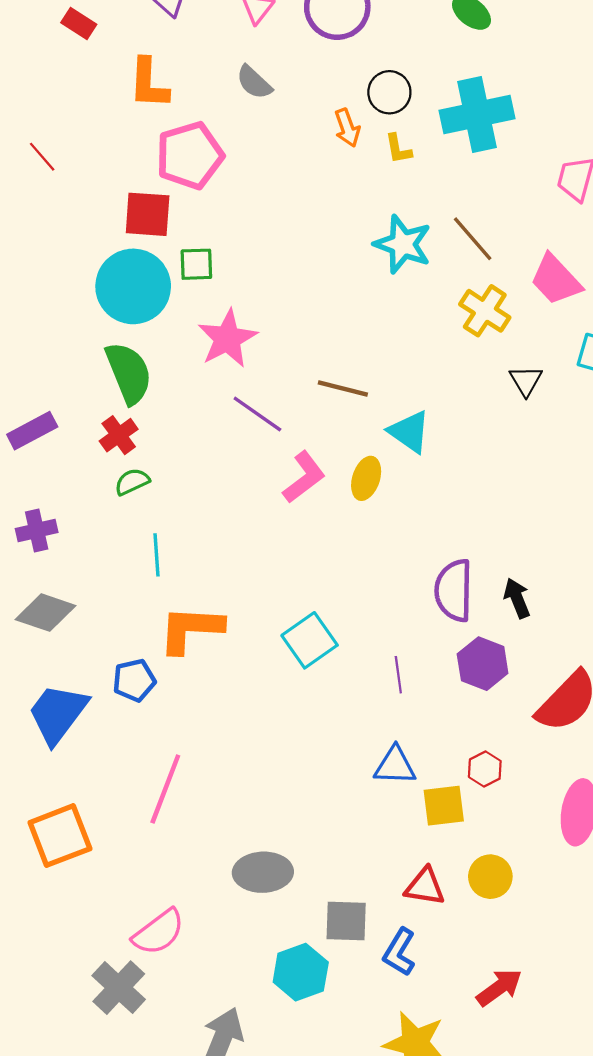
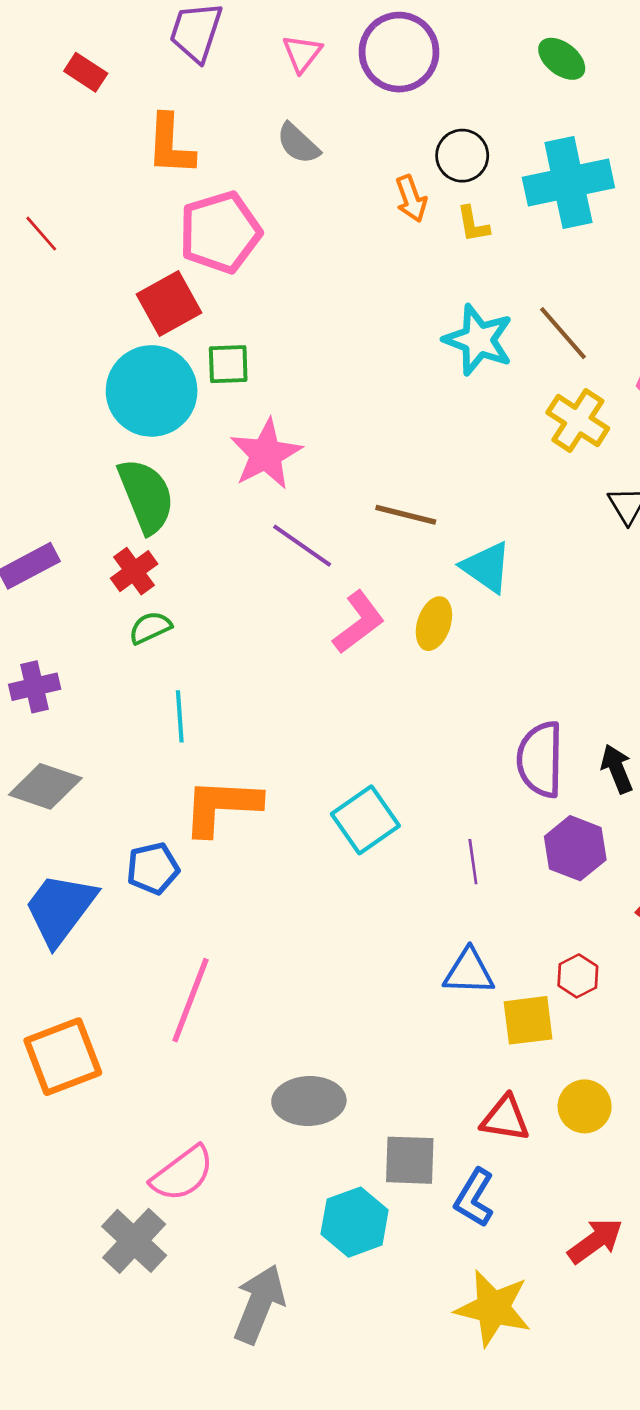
red square: (148, 214) -> (169, 304), turned -33

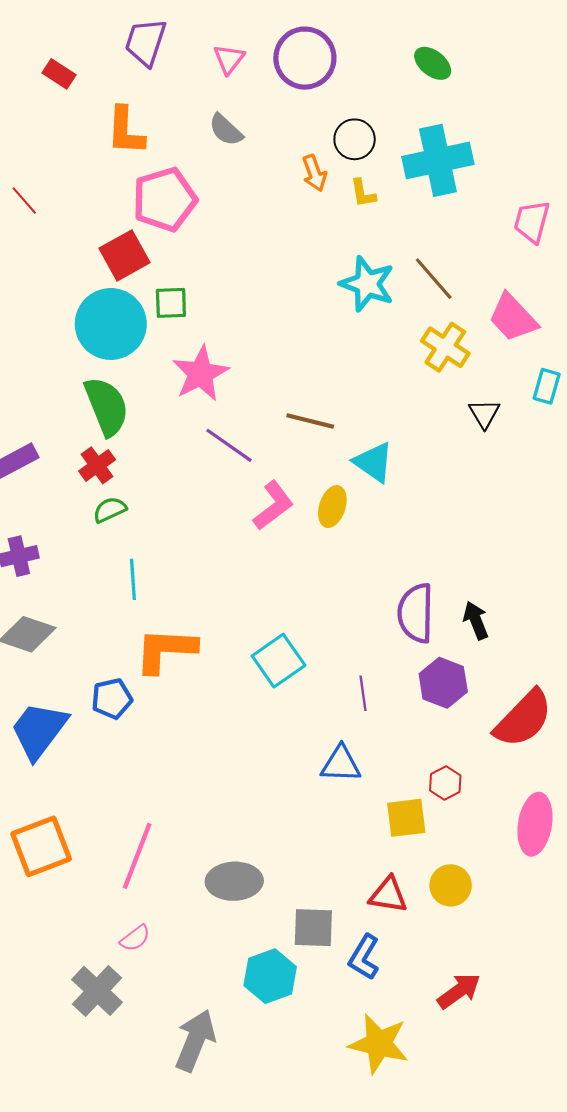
blue triangle: (469, 972) -> (341, 764), moved
pink line: (191, 1000) -> (137, 856), moved
pink semicircle: (182, 1174) -> (135, 938), size x0.6

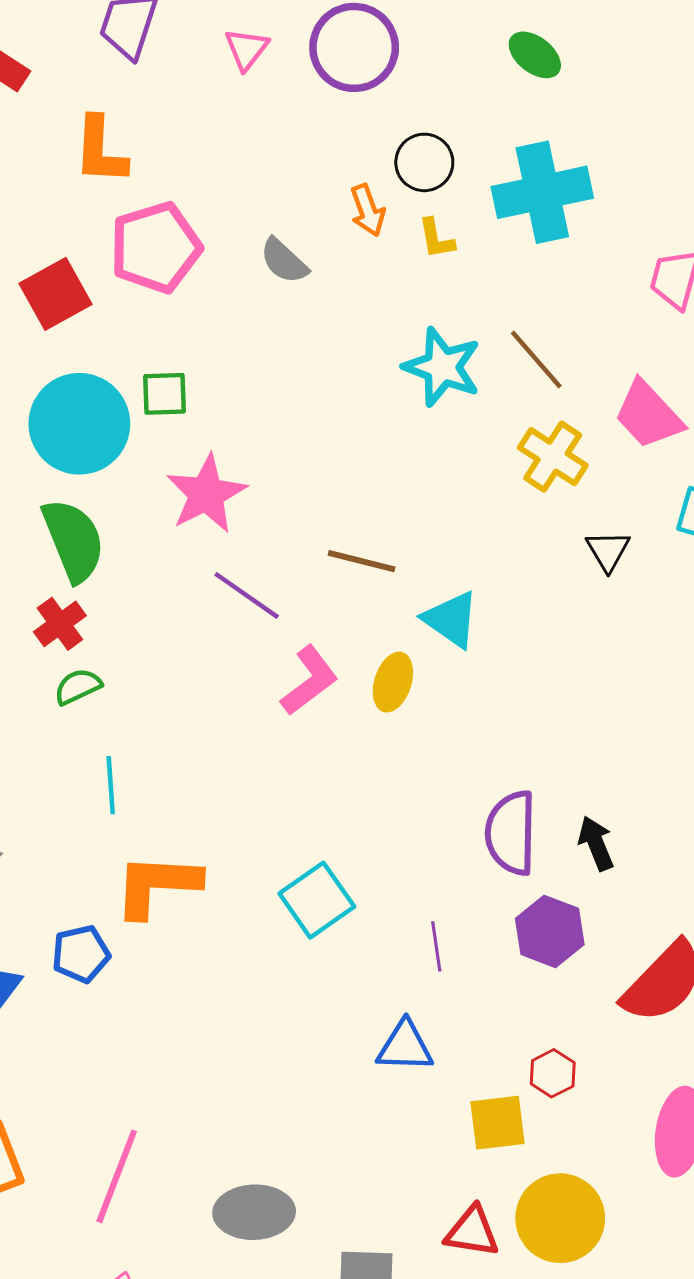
gray semicircle: (226, 130) -> (284, 261), moved
red square: (124, 255) -> (55, 294), moved
yellow circle: (451, 885) -> (560, 1218), size x1.5

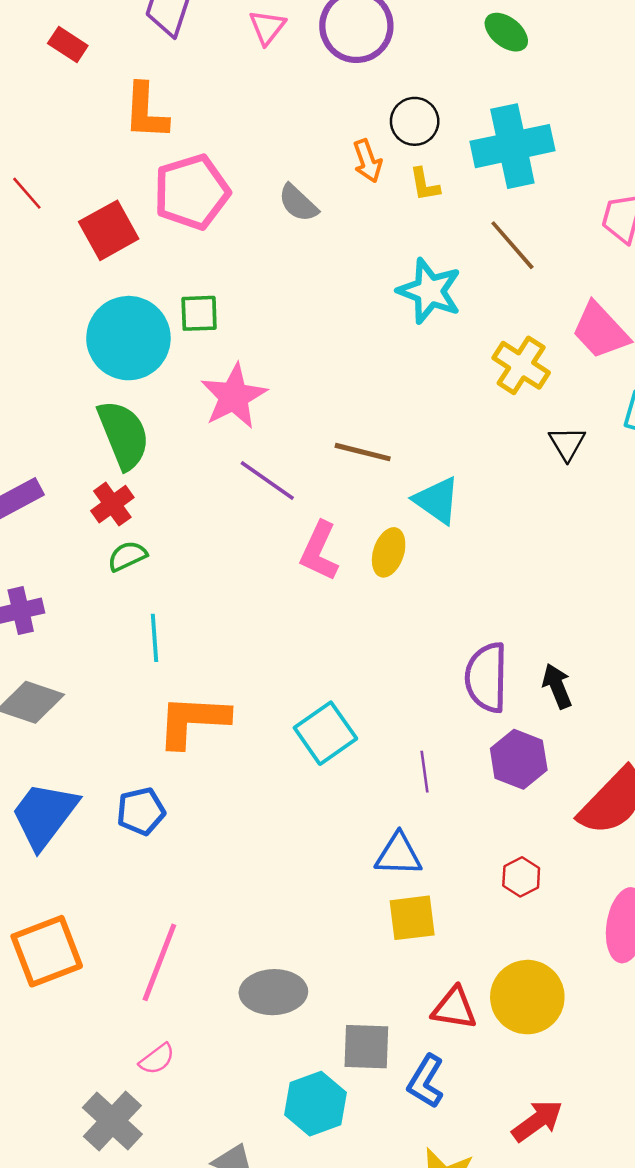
brown line: (536, 360) -> (512, 245), moved
pink L-shape: (309, 681) -> (319, 551), turned 152
blue pentagon: (81, 954) -> (141, 811), moved
yellow square: (497, 1123) -> (412, 918), moved

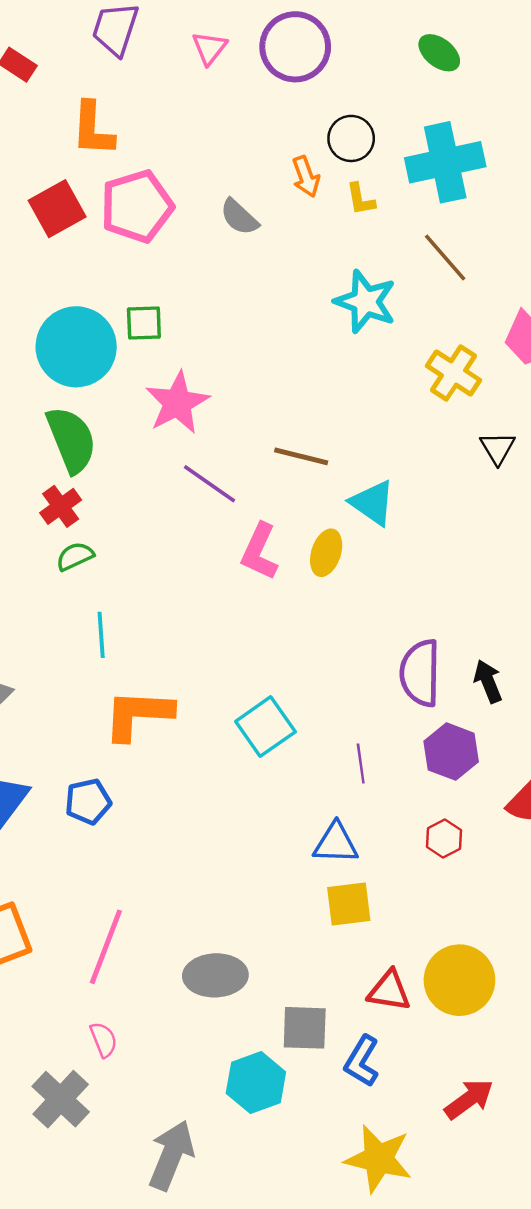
red square: (109, 230) -> (57, 209), moved
red hexagon: (521, 877) -> (444, 838), moved
pink semicircle: (157, 1059) -> (103, 1040), turned -75

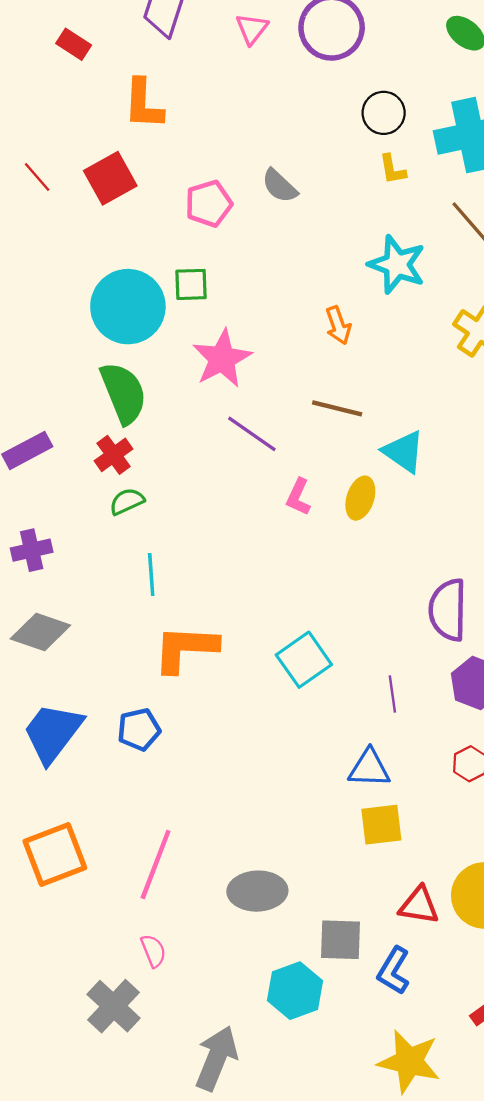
orange arrow: (306, 177) -> (338, 325), moved
pink pentagon: (137, 206) -> (209, 204), moved, size x0.7
pink L-shape: (259, 552) -> (298, 497), size x0.7

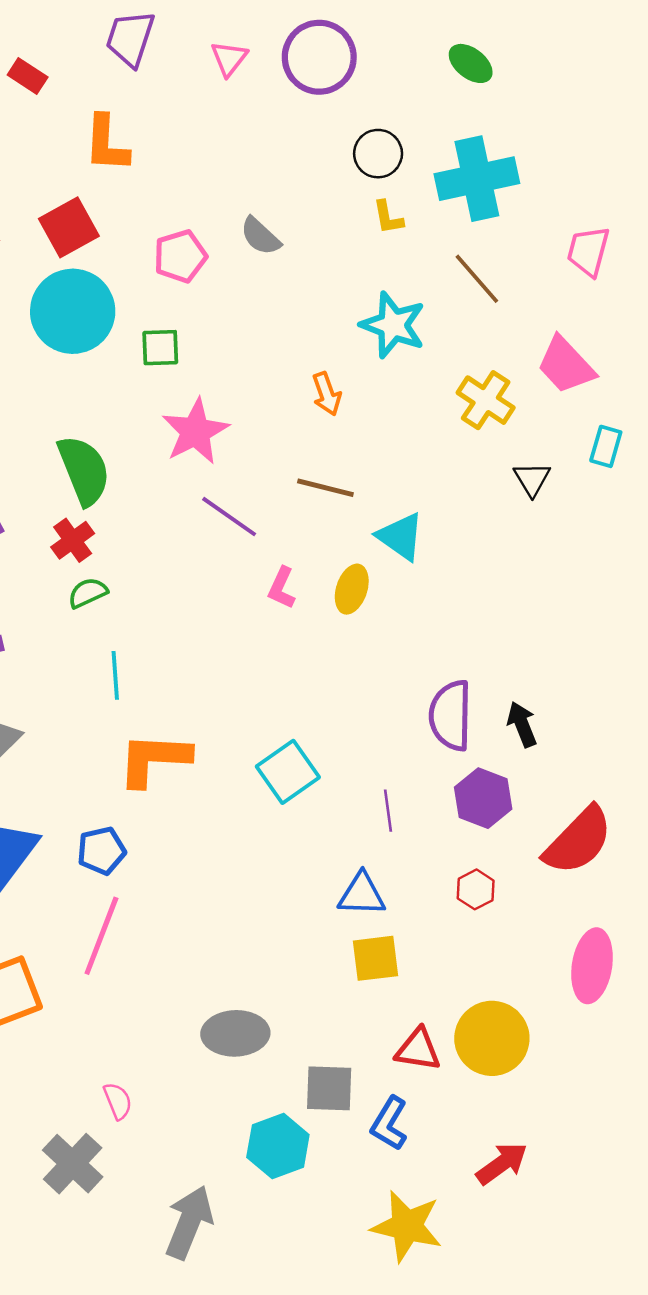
cyan circle: (128, 307) -> (73, 311), moved
pink line: (156, 864) -> (101, 936), moved

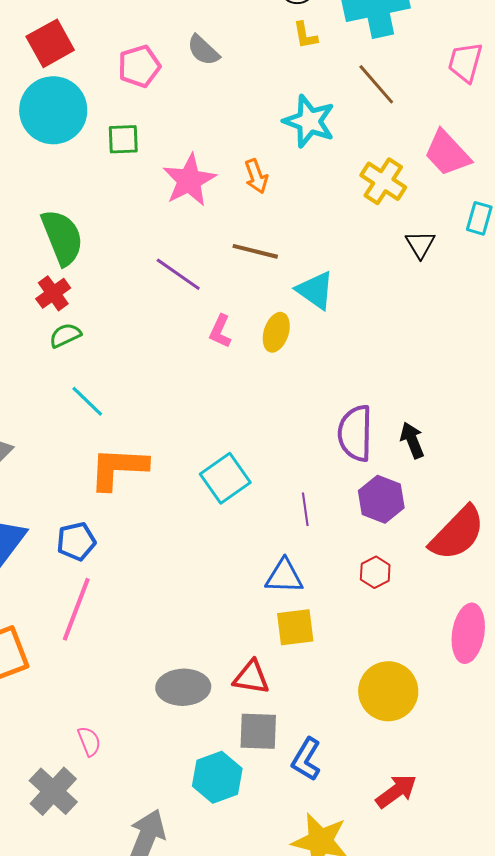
pink star: (195, 431) -> (189, 180), moved
cyan line: (115, 675) -> (87, 401), turned -42
red triangle: (418, 1050) -> (251, 677), moved

